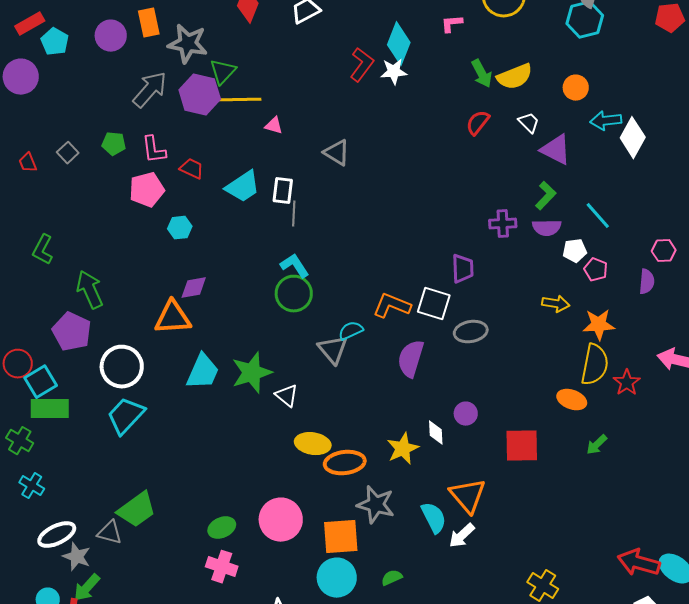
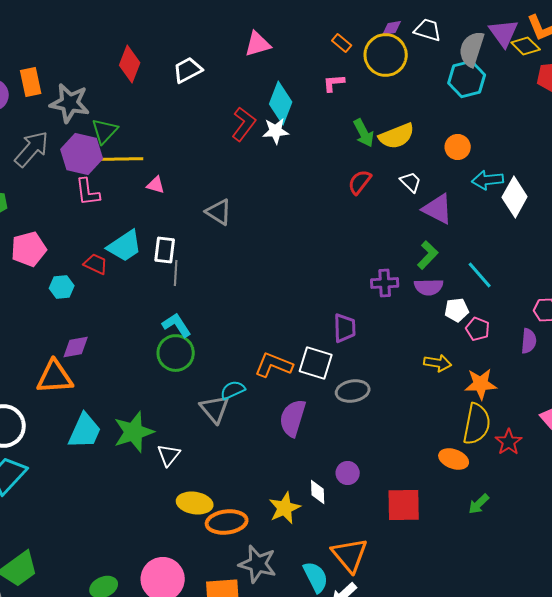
pink L-shape: (154, 150) -> (88, 192), moved
red trapezoid: (192, 169) -> (96, 264), moved
white triangle: (287, 396) -> (169, 455), turned 30

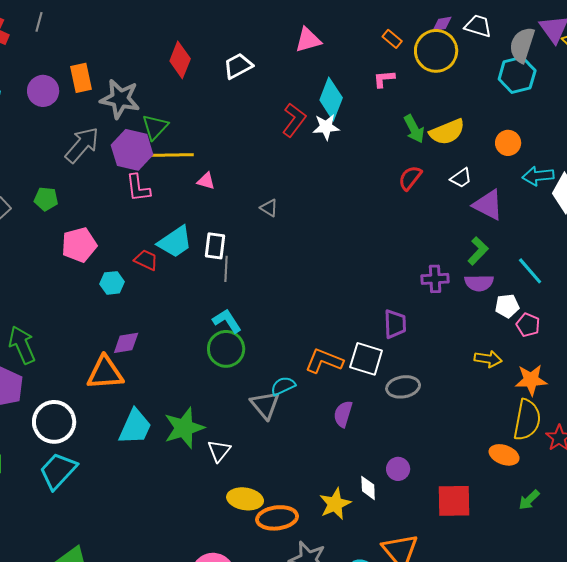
white trapezoid: (411, 182) -> (461, 178), turned 100
gray triangle: (219, 212) -> (269, 208), size x0.7
purple semicircle: (293, 418) -> (343, 414), size x0.7

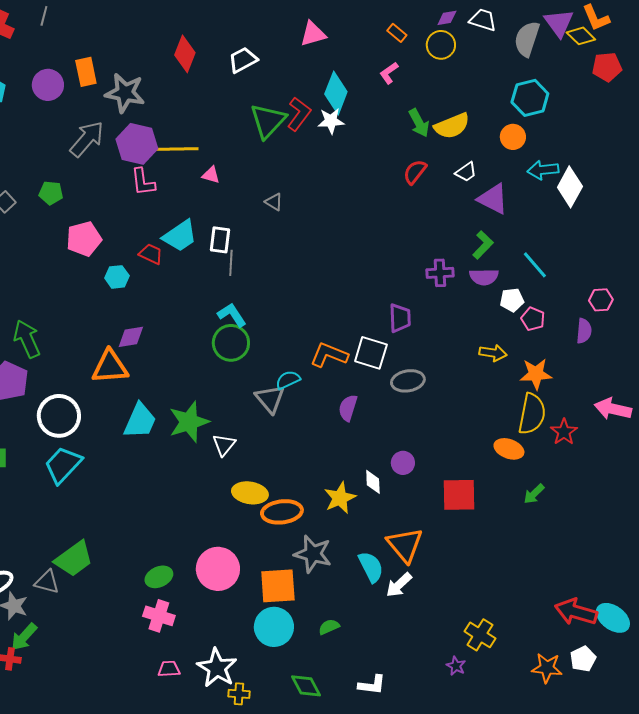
yellow circle: (436, 51) -> (441, 45), size x0.7
cyan hexagon: (517, 75) -> (530, 98), moved
pink L-shape: (384, 79) -> (389, 73), turned -30
green triangle: (155, 127) -> (268, 121), moved, size x1.4

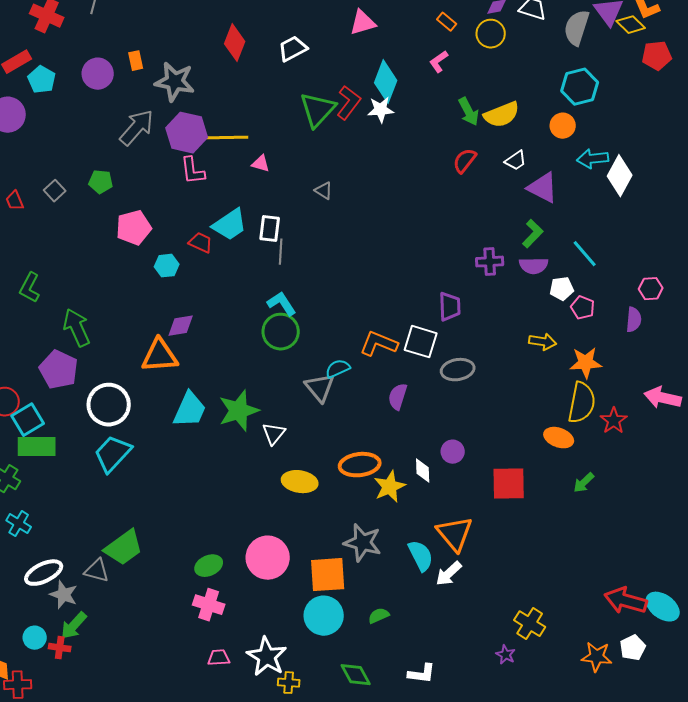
orange rectangle: (86, 72) -> (136, 61), size x0.7
orange ellipse: (282, 512) -> (360, 465), moved

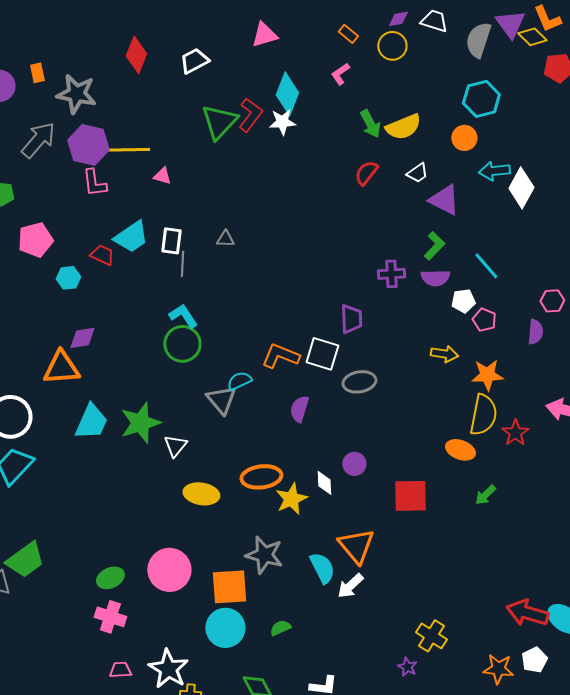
gray triangle: (324, 191) -> (225, 239), moved, turned -30

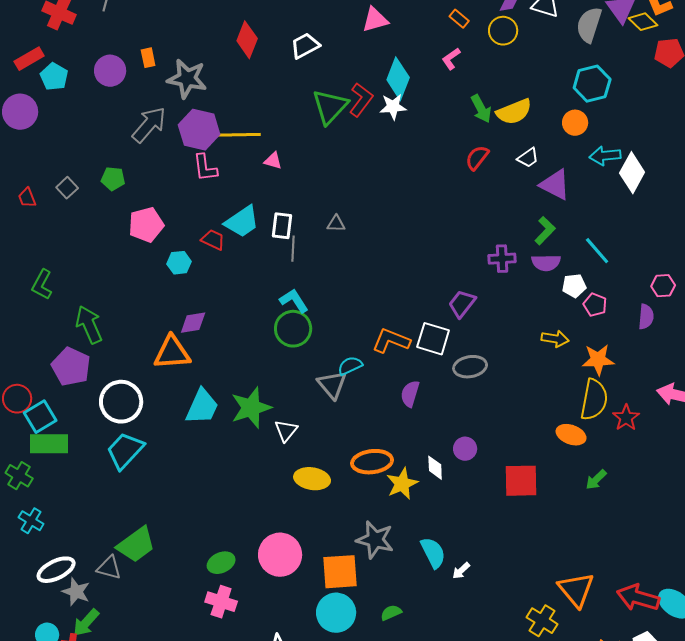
purple trapezoid: (351, 319) -> (462, 304), turned -140
orange triangle: (356, 546) -> (576, 590), moved
white arrow: (350, 586) -> (461, 571), size x0.7

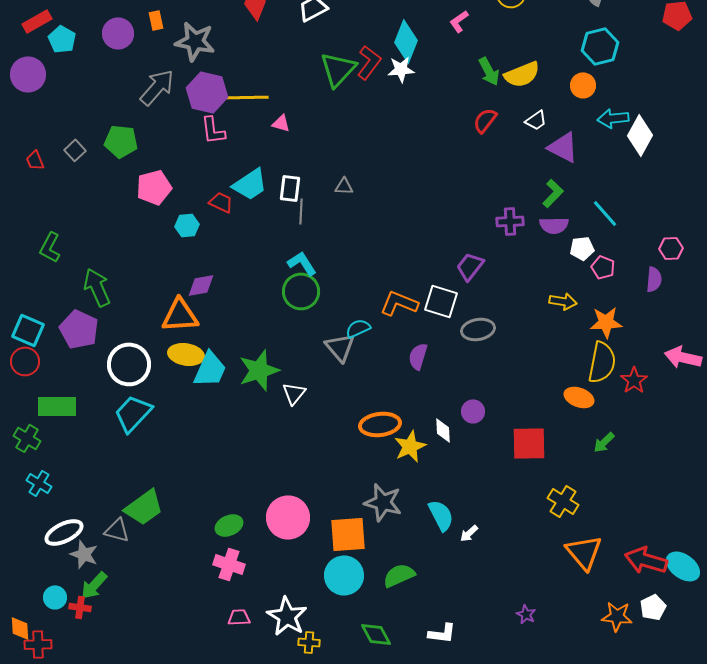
green pentagon: (113, 179) -> (121, 141), size x1.4
cyan square: (40, 417) -> (28, 330), moved, turned -36
yellow ellipse: (312, 479) -> (186, 354), moved
green semicircle: (391, 613) -> (399, 575), size x1.5
yellow cross: (542, 621) -> (563, 501), moved

